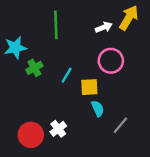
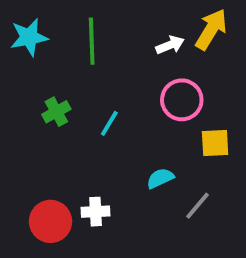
cyan star: (15, 48) -> (29, 37), moved
yellow square: (89, 87) -> (215, 143), moved
cyan semicircle: (98, 109) -> (160, 178), turned -91
white cross: (58, 129) -> (96, 212), turned 35

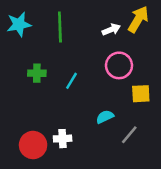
green cross: (56, 112) -> (37, 73), turned 30

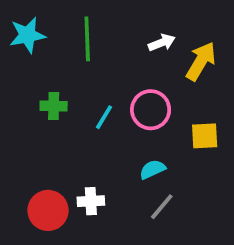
yellow arrow: (138, 19) -> (201, 61), moved
pink circle: (119, 65) -> (151, 110), moved
gray line: (129, 135) -> (162, 207), moved

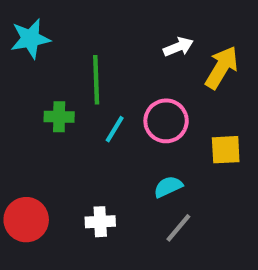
green line: (87, 39) -> (96, 80), moved
red circle: (48, 210) -> (26, 220), moved

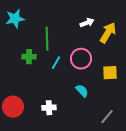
cyan semicircle: (168, 187) -> (82, 91), turned 72
gray line: (178, 228) -> (107, 117), moved

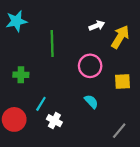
green cross: (29, 57) -> (21, 75), moved
cyan line: (56, 63) -> (41, 104), moved
white cross: (49, 108) -> (54, 121), turned 32

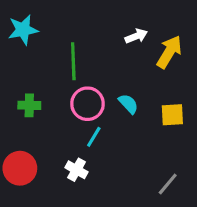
pink circle: (90, 66) -> (87, 104), moved
cyan semicircle: (91, 102) -> (128, 104), moved
cyan line: (41, 104) -> (94, 137), moved

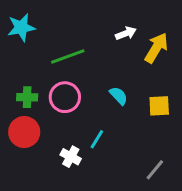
green line: (73, 61) -> (68, 57), turned 72
pink circle: (87, 104) -> (65, 97), moved
cyan line: (94, 137) -> (97, 139), moved
red circle: (20, 168) -> (24, 132), moved

